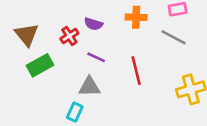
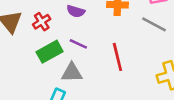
red cross: (69, 36) -> (42, 22), moved
green rectangle: (40, 65) -> (50, 52), moved

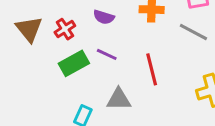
gray triangle: (72, 73) -> (119, 99), moved

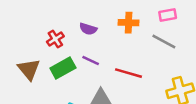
brown triangle: (29, 29) -> (29, 69), moved
red line: (152, 69) -> (129, 73), turned -60

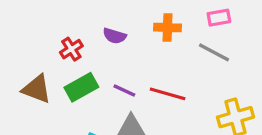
purple line: (91, 60) -> (124, 91), moved
brown triangle: (29, 69) -> (37, 89), turned -30

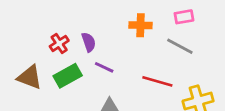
purple semicircle: (114, 36) -> (89, 42), moved, turned -126
purple line: (124, 91) -> (104, 67), moved
red line: (168, 94) -> (157, 81), moved

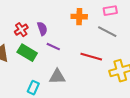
green rectangle: (68, 76) -> (27, 53), turned 60

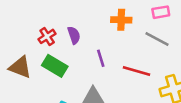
purple line: (53, 47) -> (101, 58), moved, turned 48

